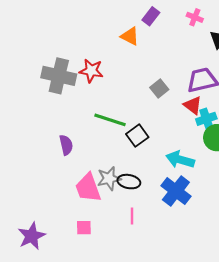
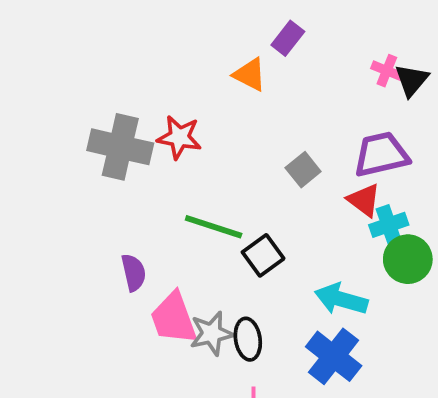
pink cross: (195, 17) -> (387, 71), moved
black ellipse: (129, 182) -> (248, 339), turned 70
pink trapezoid: (88, 188) -> (174, 318), moved

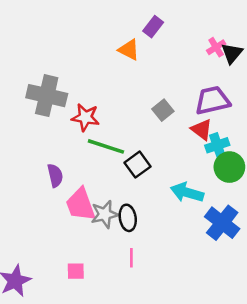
pink cross: (387, 71) -> (216, 47), turned 36
red star: (179, 137) -> (85, 117), moved
blue cross: (334, 356) -> (222, 223), moved

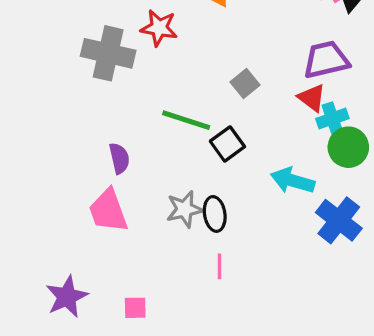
gray square: (163, 110) -> (245, 84), moved
red star: (85, 117) -> (159, 28), moved
pink trapezoid: (81, 205) -> (108, 211), moved
pink square: (76, 271) -> (135, 308), moved

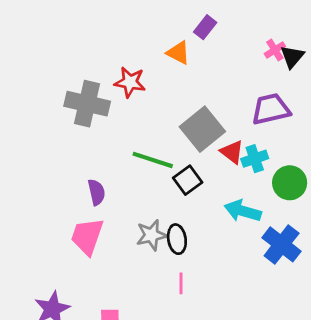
gray square: (245, 84) -> (202, 129), size x1.8
red triangle: (312, 98) -> (232, 152), moved
cyan cross: (332, 119) -> (255, 159), moved
pink trapezoid: (108, 211) -> (87, 236), turned 39

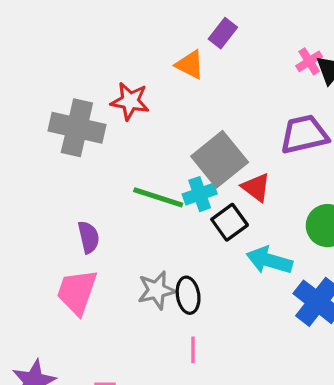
cyan cross: (255, 159) -> (200, 194), moved
black square: (188, 180) -> (230, 222), moved

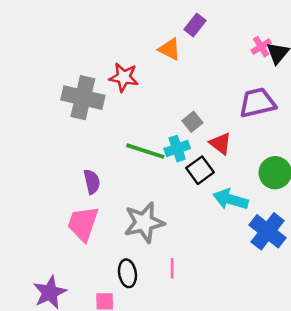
gray square: (220, 159) -> (192, 122), size x0.5
gray star: (157, 290) -> (144, 222), size x1.4
black ellipse: (188, 295) -> (127, 273), moved

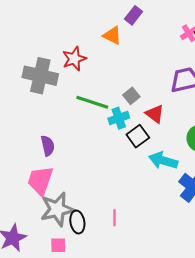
red star: (124, 77) -> (74, 59), turned -30
green line: (145, 151) -> (92, 102), moved
gray star: (144, 222) -> (57, 209), moved

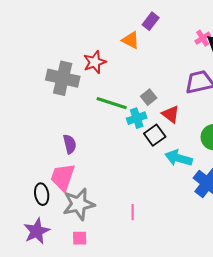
black ellipse: (77, 222) -> (42, 194), moved

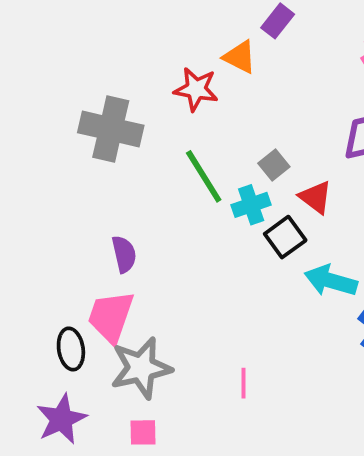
red star: (95, 62) -> (196, 89), moved, turned 30
green line: (112, 103) -> (204, 176), turned 40

